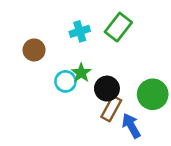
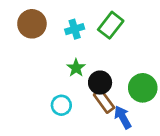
brown circle: (34, 50) -> (32, 24), moved, size x1.4
cyan circle: (65, 81) -> (61, 105), moved
brown rectangle: (111, 109) -> (104, 101), turned -65

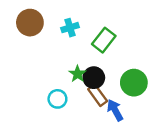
green rectangle: (111, 25) -> (104, 40), moved
green star: (76, 68) -> (78, 74), moved

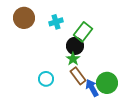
green star: (78, 74) -> (73, 59), moved
black circle: (94, 78) -> (75, 46), moved
green circle: (134, 83) -> (107, 83), moved

